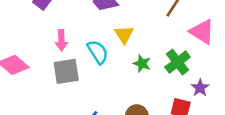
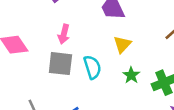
cyan semicircle: (98, 52) -> (92, 67), moved

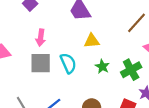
yellow triangle: (122, 44) -> (92, 41), turned 49

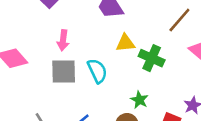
green star: (102, 66) -> (139, 100), moved
green cross: (131, 70) -> (152, 58), moved, turned -36

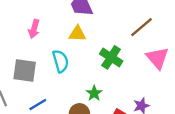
yellow triangle: (125, 43) -> (77, 34), moved
gray square: (64, 71) -> (25, 70), moved

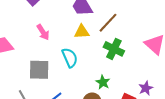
brown line: (142, 27) -> (108, 23), moved
pink arrow: (34, 29) -> (43, 32), turned -42

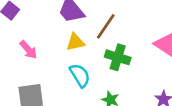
cyan semicircle: (70, 58) -> (80, 75), moved

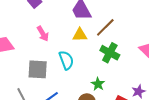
cyan semicircle: (80, 75) -> (66, 60), moved

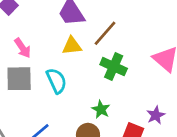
gray square: (38, 69) -> (19, 79), moved

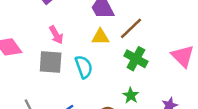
green star: (101, 109) -> (131, 95), moved

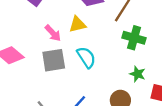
yellow triangle: (100, 37) -> (77, 24), moved

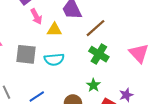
pink arrow: (53, 33) -> (36, 16), moved
cyan semicircle: (86, 57) -> (54, 59), turned 102

